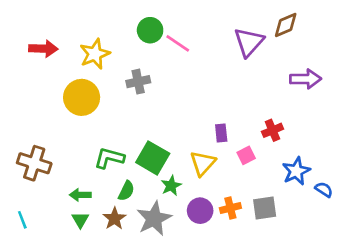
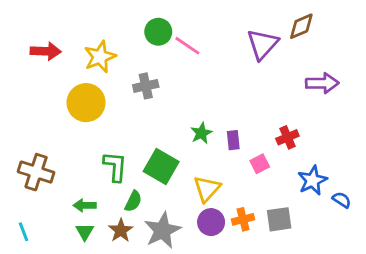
green L-shape: (109, 158) -> (115, 167), turned 80
yellow triangle: (203, 163) -> (207, 189), moved
green star: (171, 186) -> (201, 133), moved

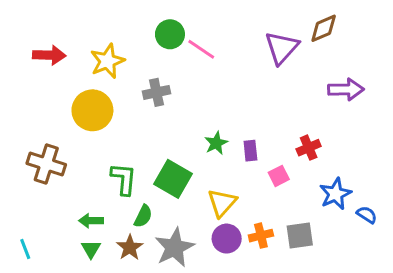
brown cross: (36, 172) -> (46, 164), moved

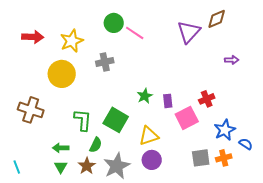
purple arrow: (346, 89) -> (232, 60), size x0.6
pink square: (279, 176) -> (187, 118), size x1.6
yellow triangle: (222, 203) -> (149, 136), turned 30
orange cross: (261, 236) -> (224, 158), moved

